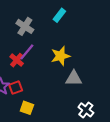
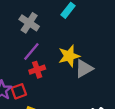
red cross: (17, 60) -> (37, 70), moved, turned 32
gray triangle: (74, 78) -> (84, 69), moved, turned -30

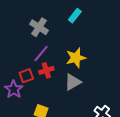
gray triangle: (84, 69) -> (73, 82), moved
red square: (19, 91) -> (26, 76), moved

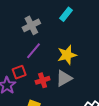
gray cross: (39, 27) -> (31, 25), turned 30
red cross: (46, 70) -> (43, 80), moved

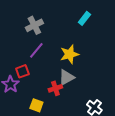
cyan rectangle: (66, 14) -> (84, 18), moved
red cross: (43, 80) -> (55, 88), moved

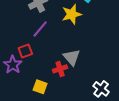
yellow star: (69, 54) -> (72, 14), moved
gray triangle: (66, 77) -> (72, 57), turned -42

